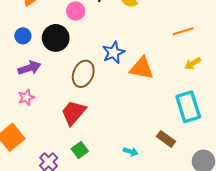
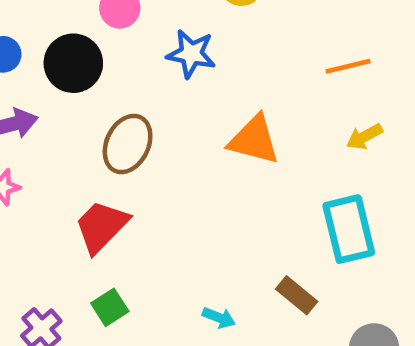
blue star: (114, 52) -> (191, 54), moved, turned 30

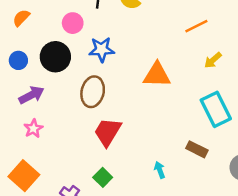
blue star: (191, 54) -> (102, 49), moved
red trapezoid: (101, 226) -> (108, 132), moved
cyan arrow: (219, 318) -> (160, 170), turned -119

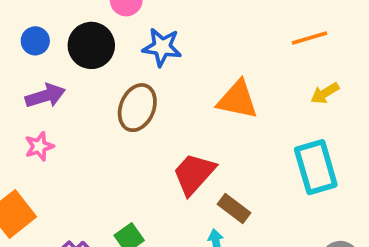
red trapezoid: (108, 132) -> (194, 174), moved
brown rectangle: (197, 149) -> (234, 209), moved

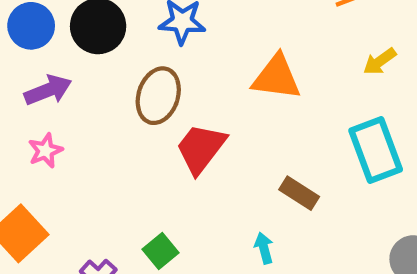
blue circle: (35, 41) -> (31, 26), size x1.4
red trapezoid: (194, 174) -> (201, 148), moved
brown rectangle: (234, 209) -> (299, 193), moved

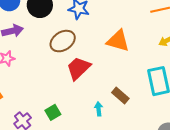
brown ellipse: (158, 96) -> (63, 41), turned 30
cyan arrow: (264, 248) -> (99, 109), moved

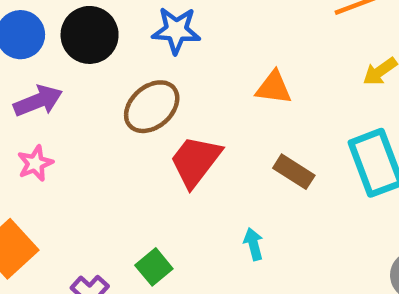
orange triangle: (118, 41) -> (274, 88), size x0.7
brown rectangle: (120, 95) -> (294, 172), moved

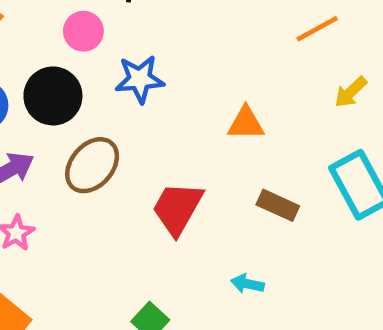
brown ellipse: (152, 107) -> (92, 165), moved
cyan arrow: (253, 244) -> (247, 284), turned -56

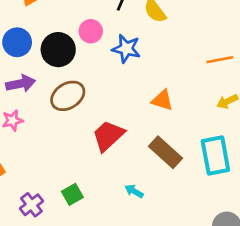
pink circle: (83, 31) -> (91, 31), moved
blue star: (140, 79) -> (126, 49), moved
brown rectangle: (278, 205) -> (166, 152), size x1.4

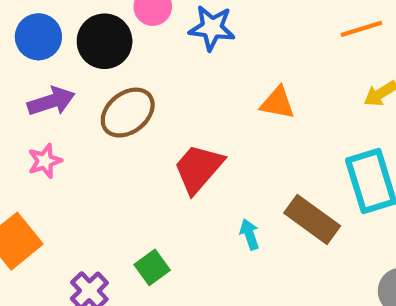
brown rectangle: (166, 152) -> (312, 219), moved
cyan arrow: (134, 191) -> (250, 234), moved, turned 48

